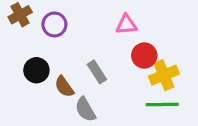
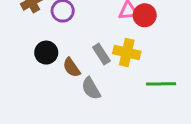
red circle: (144, 56) -> (145, 15), moved
yellow cross: (164, 75) -> (127, 53), moved, turned 35

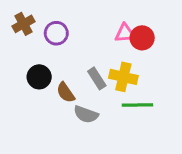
green line: (161, 84) -> (137, 105), moved
gray semicircle: (91, 88) -> (86, 114), turned -40

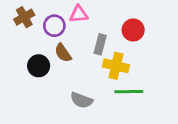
pink triangle: (125, 33) -> (79, 14), moved
gray rectangle: (97, 78) -> (100, 44), moved, turned 48
brown semicircle: (66, 92) -> (63, 53), moved

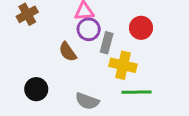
purple circle: (54, 26) -> (89, 29), moved
black circle: (39, 66) -> (36, 89), moved

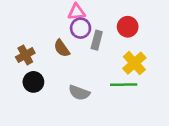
brown cross: (27, 14) -> (25, 55), moved
yellow cross: (123, 65) -> (134, 63), moved, turned 35

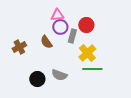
red circle: (128, 27) -> (86, 25), moved
yellow cross: (134, 63) -> (87, 53), moved
black circle: (33, 82) -> (37, 79), moved

